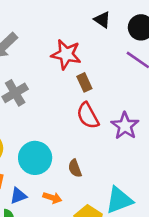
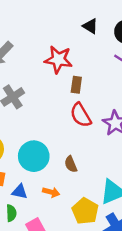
brown rectangle: (84, 82) -> (76, 85), turned 35
blue triangle: (18, 196) -> (20, 192), turned 35

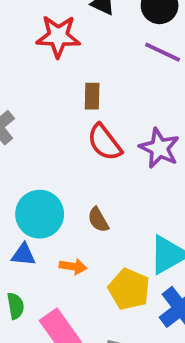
red star: (58, 59) -> (58, 36), moved
blue triangle: (20, 192) -> (23, 255), moved

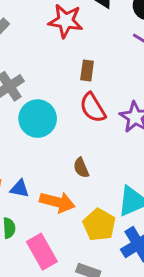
cyan circle: (40, 214) -> (38, 119), moved
orange arrow: (73, 266) -> (57, 202), size x1.6

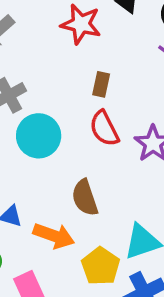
brown semicircle: (81, 168) -> (85, 198), size x1.5

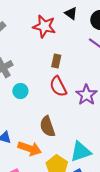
cyan circle: (39, 136) -> (20, 91), size x0.6

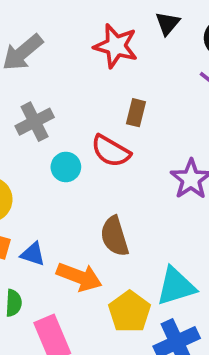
black triangle: (71, 13) -> (167, 23), turned 32
red semicircle: (58, 86) -> (111, 151), moved, turned -35

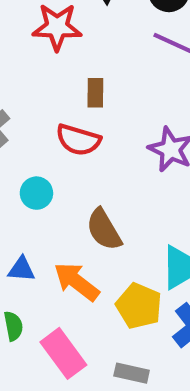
cyan circle: (66, 167) -> (36, 193), moved
orange arrow: (79, 277) -> (77, 282), turned -150

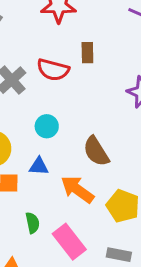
red semicircle: (78, 140) -> (53, 70), moved
blue triangle: (22, 269) -> (39, 166), moved

